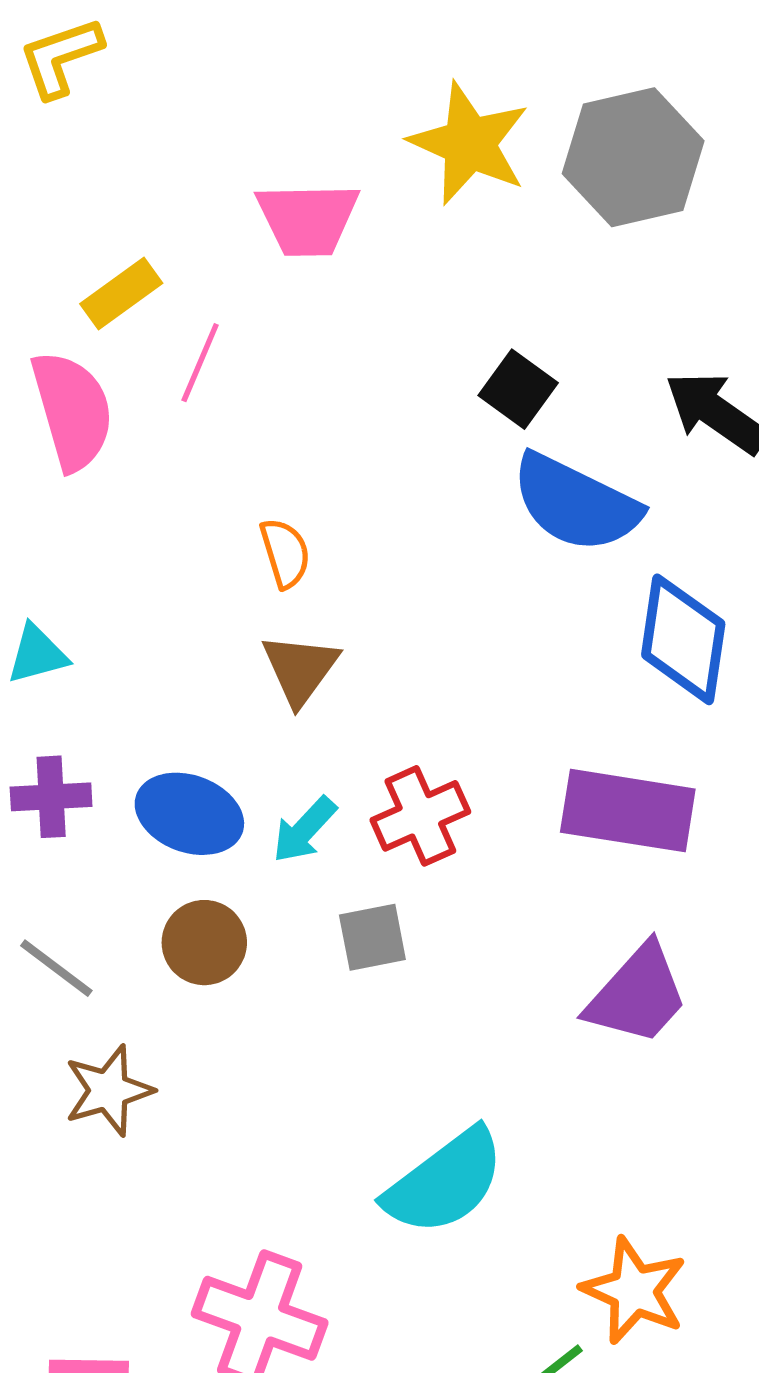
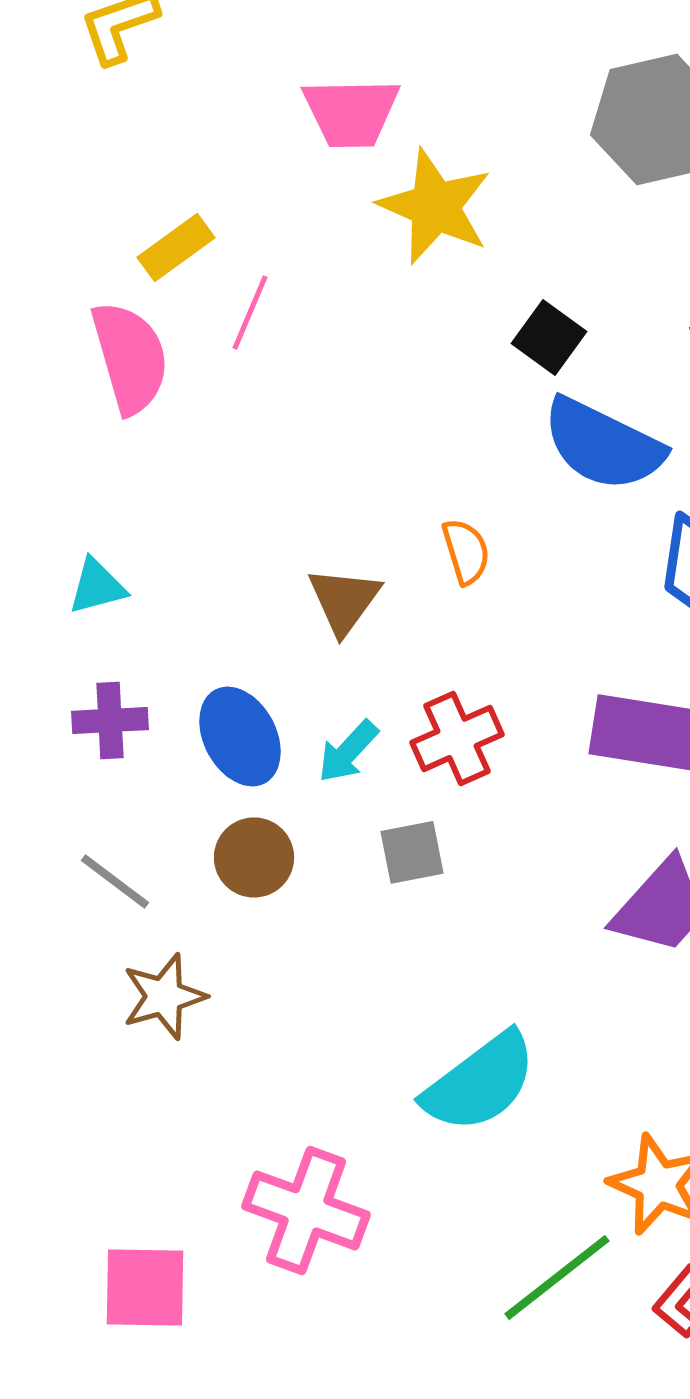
yellow star: (469, 143) -> (435, 206), moved
pink trapezoid: (308, 219) -> (351, 112), moved
orange semicircle: (285, 553) -> (466, 551), moved
blue ellipse: (189, 814) -> (240, 736), turned 42

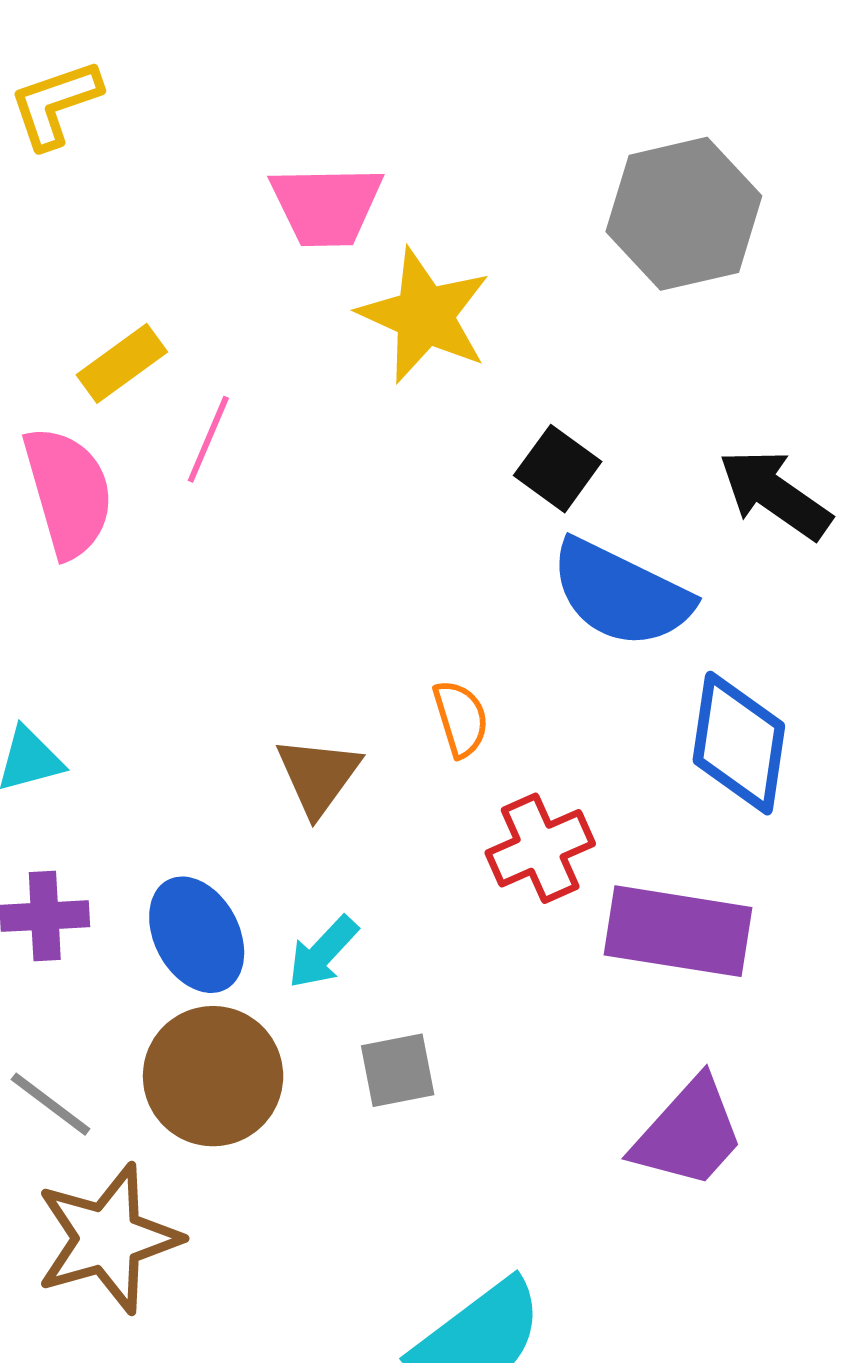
red cross: (457, 738) -> (540, 848), moved
brown circle: (254, 857) -> (213, 1076), size x1.5
brown star: (164, 996) -> (108, 1238), size x1.5

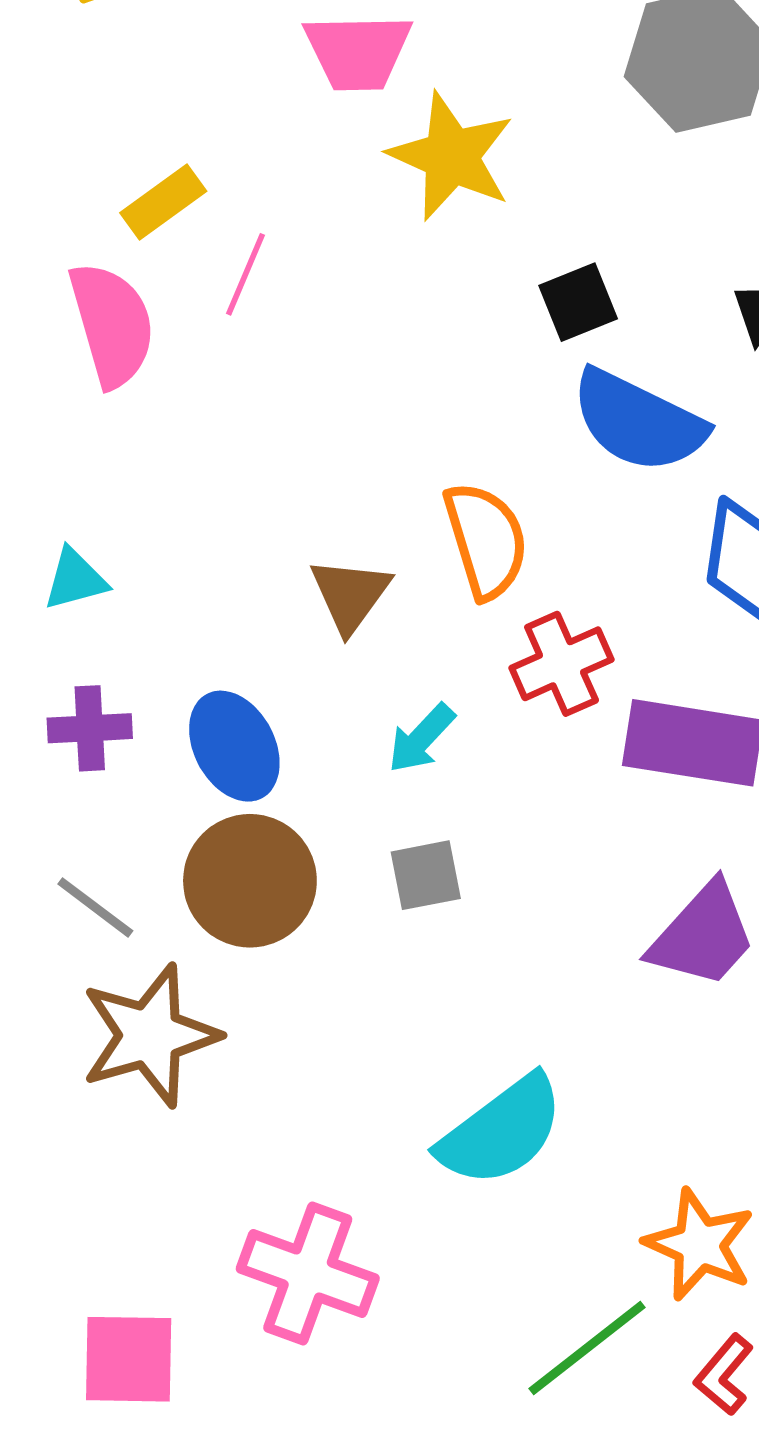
black square: (558, 469) -> (578, 302), turned 32
orange semicircle: (461, 719) -> (486, 540), size x1.6
cyan arrow: (323, 952) -> (421, 738), moved

